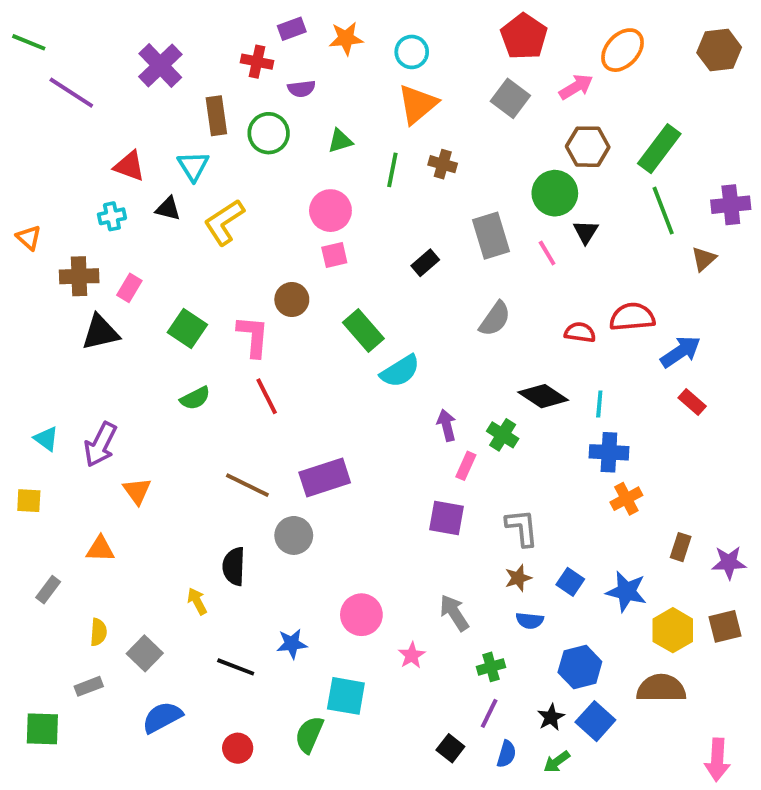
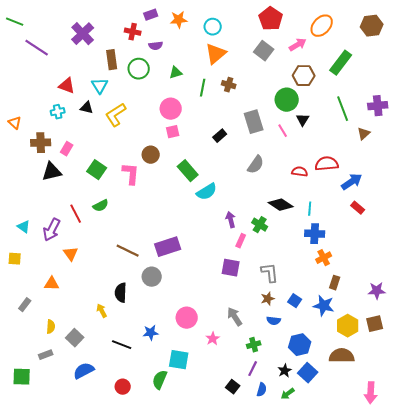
green rectangle: (659, 149) -> (341, 63), moved
red line: (267, 396) -> (76, 214), moved
brown rectangle: (681, 547) -> (335, 283), moved

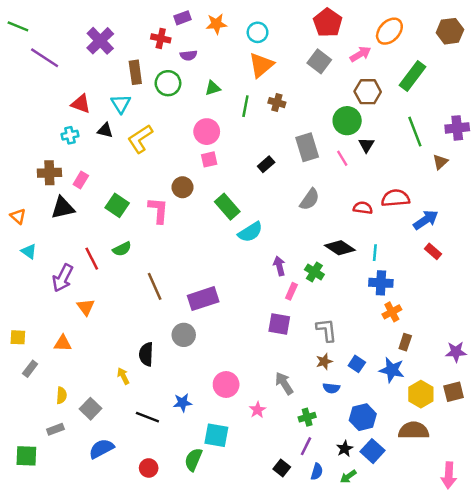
orange triangle: (15, 123) -> (18, 216), moved
cyan triangle: (24, 227) -> (29, 251), moved
brown line: (128, 251) -> (155, 286), moved, turned 40
yellow square: (15, 259) -> (18, 337), moved

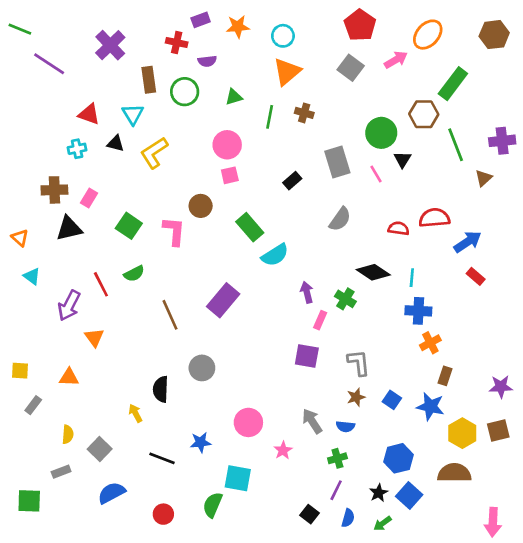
brown hexagon: (368, 92) -> (424, 114), moved
purple rectangle: (203, 299) -> (223, 300), moved, turned -32
blue semicircle: (331, 388) -> (345, 426), moved

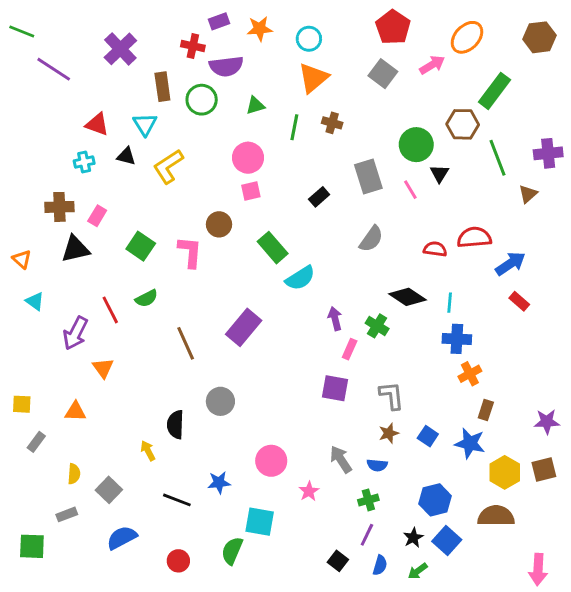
purple semicircle: (207, 61) -> (226, 66), size x1.6

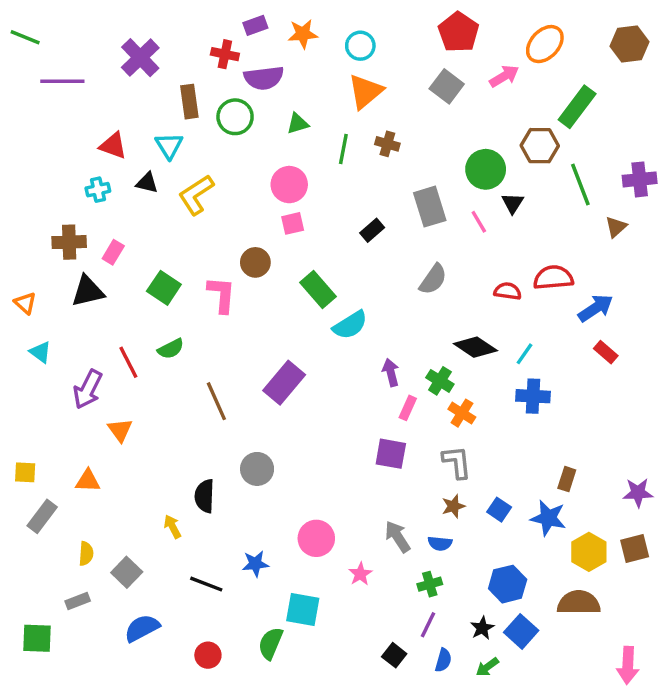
purple line: (54, 69) -> (62, 81), turned -33
cyan line: (450, 303) -> (525, 354), turned 30
orange cross: (470, 374) -> (462, 413), moved, turned -30
gray rectangle: (36, 442) -> (42, 516), size x1.4

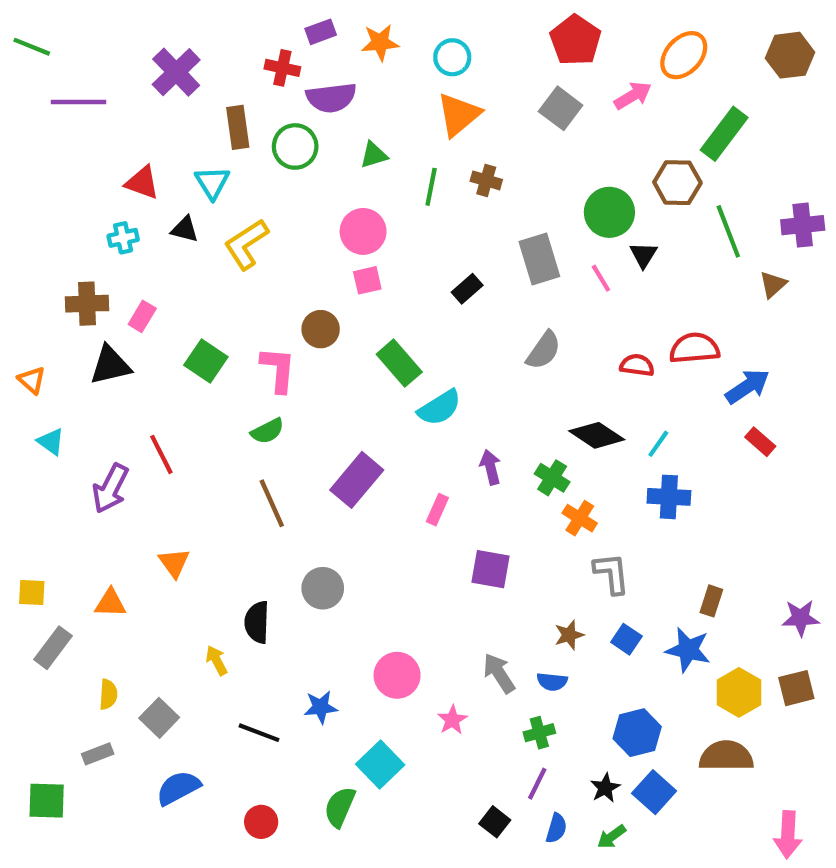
green semicircle: (171, 349) -> (268, 431), moved
pink rectangle: (408, 408) -> (437, 510), moved
orange triangle: (120, 430) -> (174, 563), moved
gray L-shape: (457, 462) -> (612, 573), moved
cyan square: (303, 609) -> (380, 765), turned 36

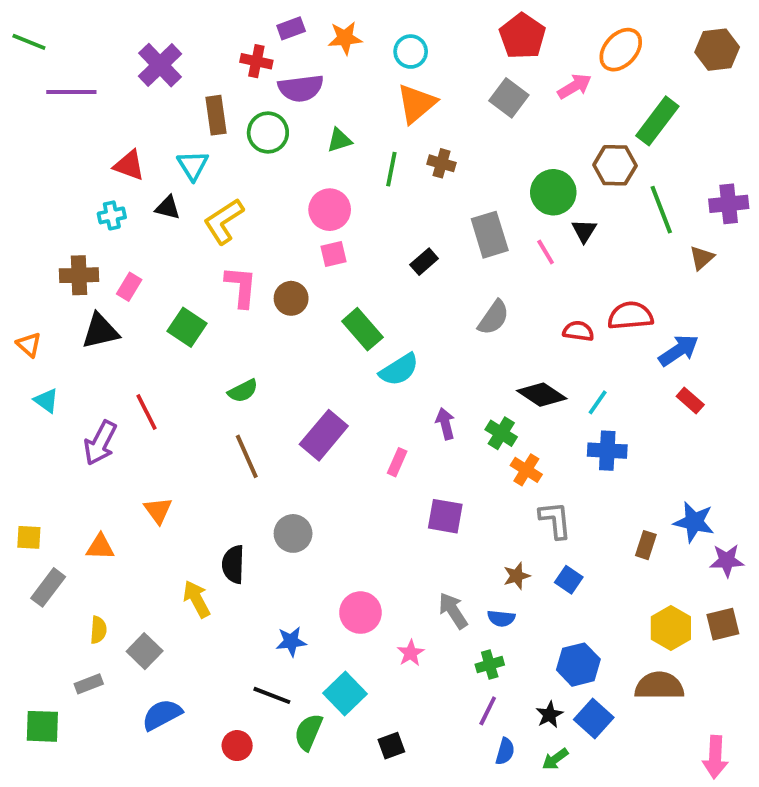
pink L-shape: (278, 369) -> (241, 287), moved
blue star: (688, 650) -> (694, 522), moved
yellow arrow: (217, 660) -> (197, 599), size x1.4
black line: (259, 733) -> (272, 695), moved
black square: (495, 822) -> (391, 746), moved, turned 32

